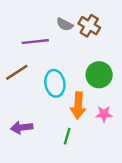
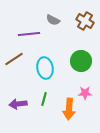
brown cross: (89, 26) -> (85, 21), moved
orange arrow: (78, 105) -> (69, 109), moved
green line: (67, 136) -> (44, 99), moved

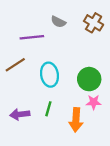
green circle: (81, 61) -> (89, 79), moved

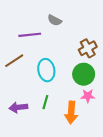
brown cross: (94, 23) -> (88, 48), moved, turned 30

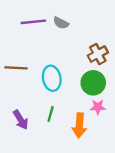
purple line: (30, 35) -> (33, 22), moved
brown line: (14, 61) -> (16, 68), turned 36
purple arrow: (18, 107) -> (21, 120), turned -114

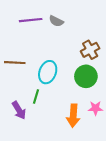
cyan ellipse: (52, 78) -> (48, 72), turned 30
pink star: (98, 107) -> (95, 108), moved
green line: (51, 114) -> (36, 97), moved

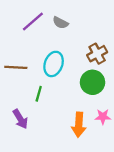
purple line: (31, 20) -> (33, 22), turned -35
cyan ellipse: (48, 72) -> (54, 64), moved
green line: (36, 97) -> (39, 94), moved

